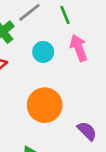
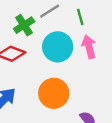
cyan circle: (43, 52) -> (58, 47), size x1.6

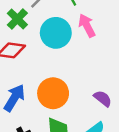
orange circle: (54, 93) -> (53, 93), moved

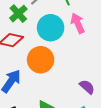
orange circle: (53, 93) -> (41, 60), moved

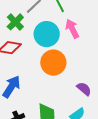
orange circle: (41, 60) -> (53, 63), moved

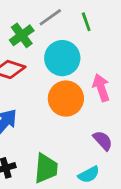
pink arrow: (72, 29) -> (101, 88), moved

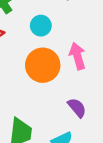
cyan circle: (62, 58) -> (41, 26), size x0.6

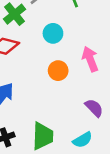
orange circle: (43, 65) -> (58, 71), size x0.6

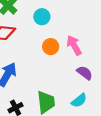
pink arrow: (90, 59) -> (74, 45), moved

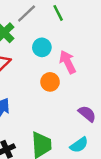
pink arrow: (74, 45) -> (68, 62), moved

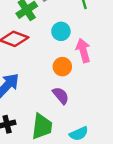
purple semicircle: (87, 114) -> (61, 96), moved

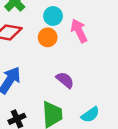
orange circle: (62, 67) -> (48, 37), moved

